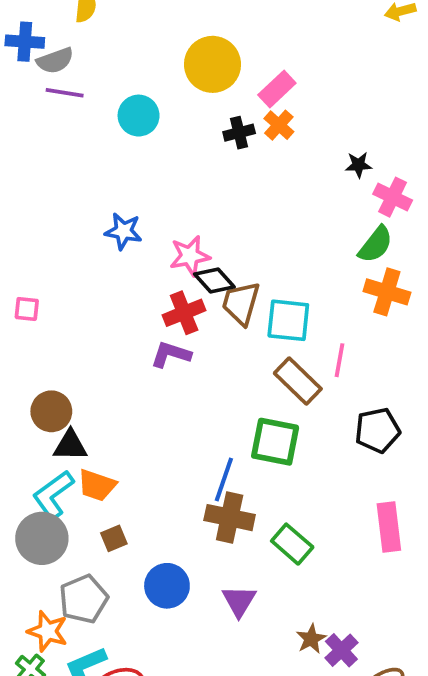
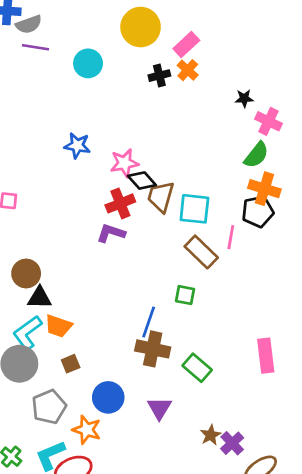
black pentagon: (377, 430) -> (258, 212), moved
green square: (275, 442) -> (185, 295), size x0.6
orange star: (48, 631) -> (87, 430), moved

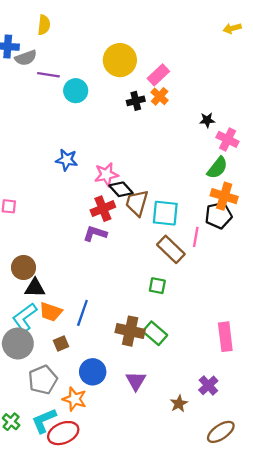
purple line: (36, 47) -> (48, 75), moved
blue line: (149, 322) -> (82, 313), moved
green rectangle: (197, 368) -> (155, 333), moved
purple cross: (232, 443) -> (208, 385), moved

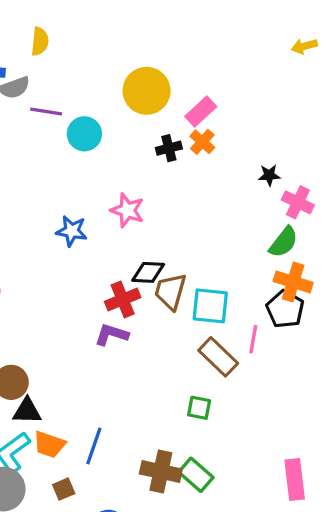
pink star: (106, 175) -> (127, 210), moved, turned 30
black diamond: (121, 189) -> (148, 272), turned -45
black pentagon: (219, 215) -> (285, 309), turned -30

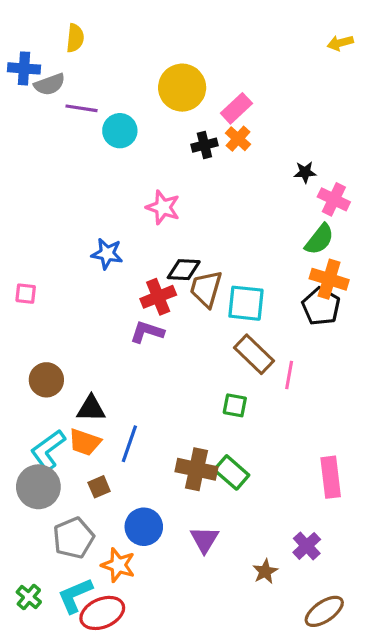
blue star: (72, 231) -> (107, 254), moved
pink line: (253, 339) -> (289, 375), moved
black triangle: (27, 411) -> (91, 409), moved

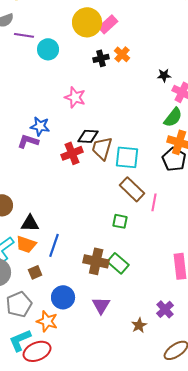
pink rectangle: (236, 108) -> (108, 24), moved
purple L-shape: (147, 332) -> (28, 141), moved

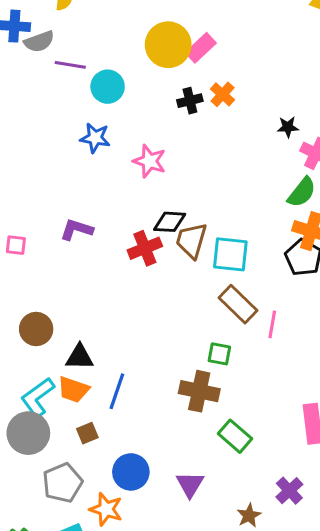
blue star: (40, 126) -> (95, 138), moved
brown cross: (96, 261) -> (199, 391), moved
green rectangle: (118, 263) -> (235, 436), moved

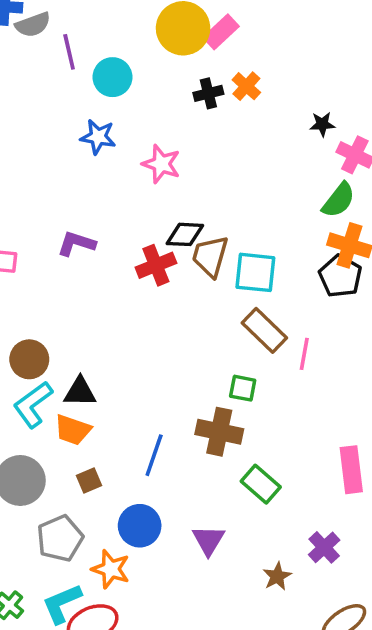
purple line: (70, 65) -> (69, 52), turned 68
blue line: (117, 391) -> (154, 455), moved
cyan L-shape: (38, 397) -> (33, 405), moved

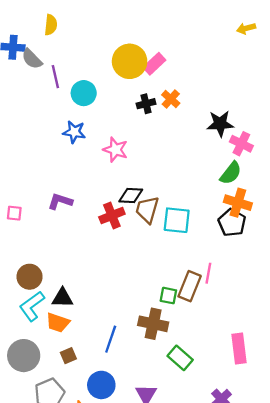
gray semicircle: (33, 25) -> (32, 59), turned 65
black star: (322, 124) -> (220, 124), size x1.6
brown rectangle: (264, 330) -> (190, 286), moved, turned 68

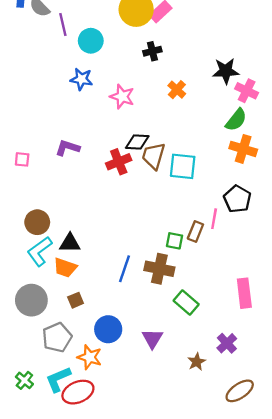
orange cross: (171, 99) -> (177, 90), moved
black pentagon: (232, 223) -> (237, 199), moved
brown rectangle: (190, 286) -> (195, 232), size x0.7
blue line: (111, 339) -> (124, 269), moved

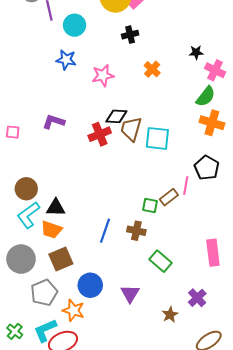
black star: (226, 71) -> (196, 52), size x0.6
pink star: (122, 97) -> (103, 75), turned -30
brown rectangle: (195, 232) -> (169, 197), turned 30
brown cross: (159, 269) -> (136, 231), size x0.7
brown square: (76, 300) -> (61, 259), size x1.6

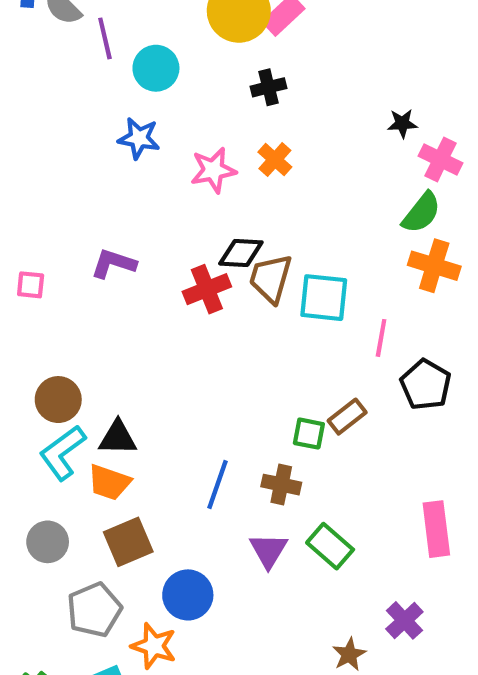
orange cross: (152, 69) -> (275, 160), moved
black pentagon: (207, 168) -> (426, 385), moved
pink line: (186, 186) -> (381, 338), moved
gray circle: (21, 259) -> (48, 542), size x0.7
purple triangle: (130, 294) -> (269, 550), moved

